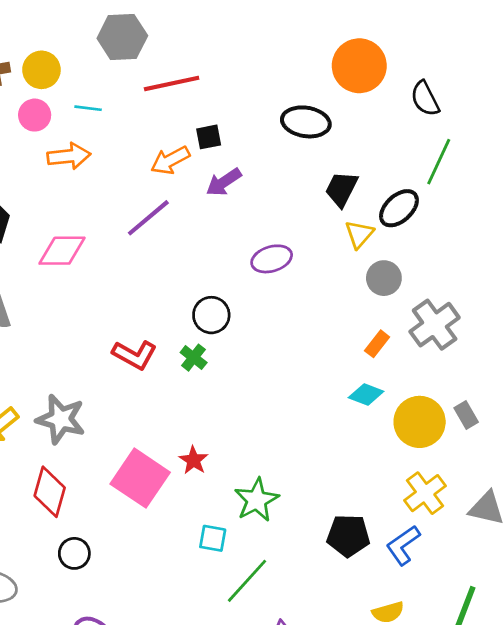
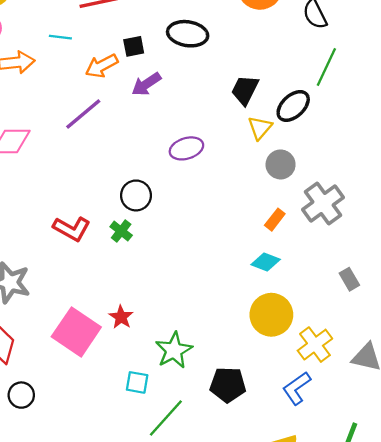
cyan line: (88, 108) -> (60, 37), moved
black ellipse: (306, 122) -> (188, 34), moved
yellow circle: (420, 422) -> (271, 315), moved
black pentagon: (348, 536) -> (228, 385), moved

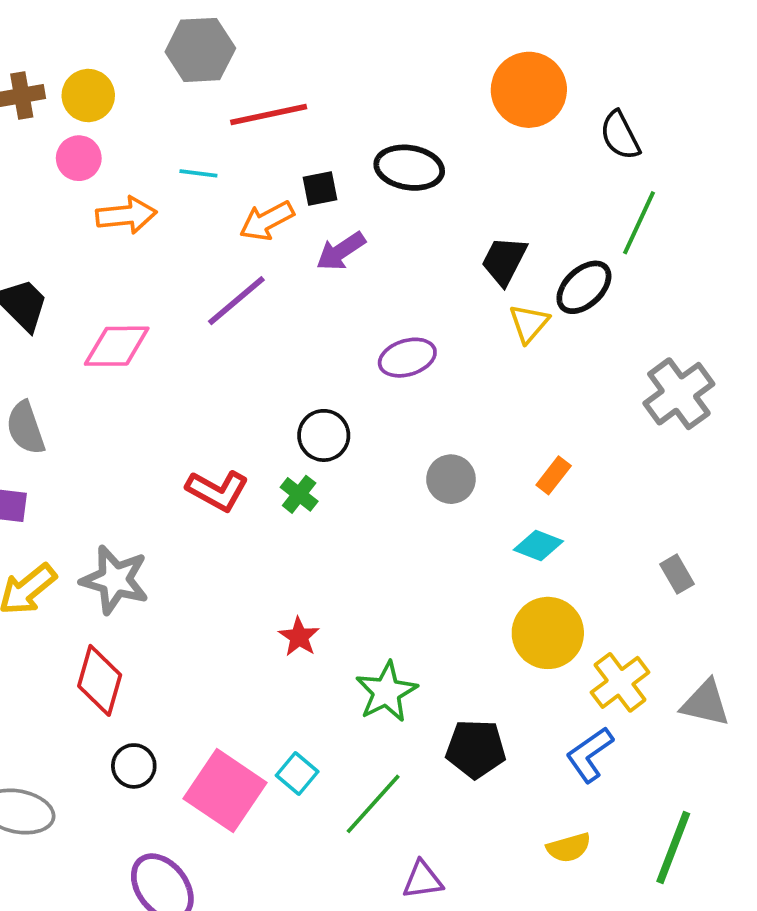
gray circle: (281, 164) -> (451, 479), moved
gray cross: (323, 203) -> (679, 394), moved
pink square: (76, 332) -> (225, 791), moved
cyan square: (137, 382) -> (297, 774), moved, turned 30

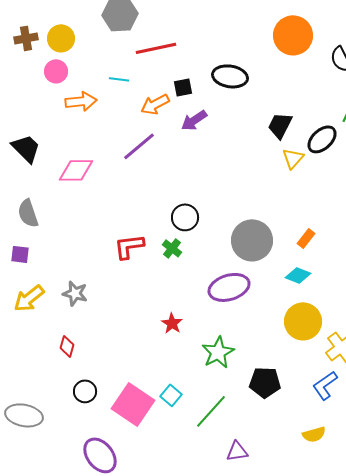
purple ellipse: (407, 358) -> (229, 287), moved, size x1.4
gray circle: (451, 479) -> (252, 240), size x1.6
red L-shape: (217, 491) -> (129, 246), turned 144
gray star: (115, 580) -> (75, 293), size x0.7
red diamond: (100, 680) -> (67, 346), size x0.6

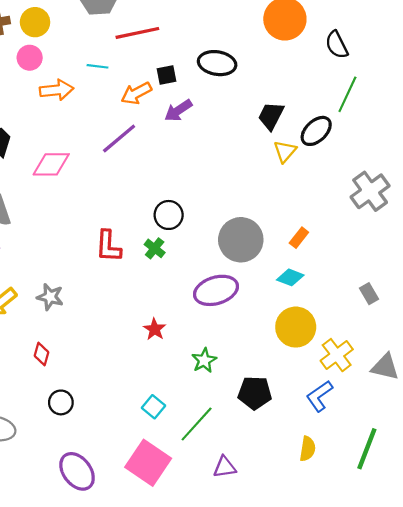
red L-shape: (129, 246) -> (108, 246), turned -80
green star: (218, 352) -> (204, 360), size x0.7
pink square: (133, 404) -> (148, 463), moved
yellow semicircle: (314, 434) -> (308, 449), turned -65

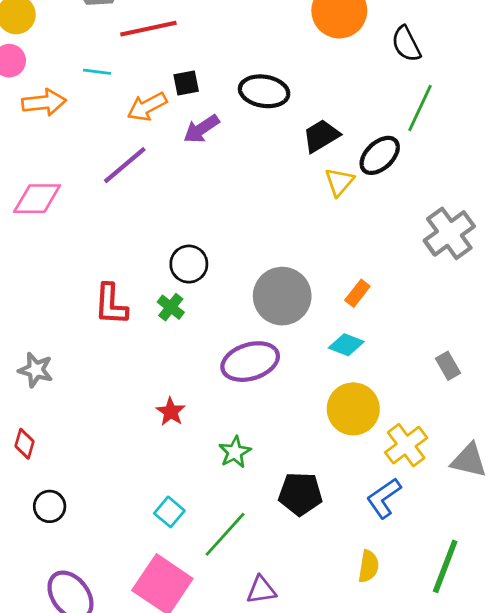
black ellipse: (217, 63) -> (264, 91), moved
black trapezoid: (271, 116) -> (321, 136), turned 32

